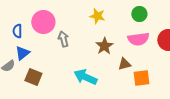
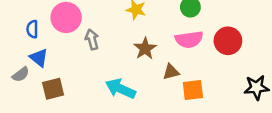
blue triangle: (22, 53) -> (39, 58), turned -42
brown square: (33, 77) -> (53, 89), turned -36

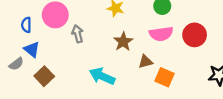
brown square: (53, 89) -> (44, 76), turned -30
orange square: (193, 90) -> (164, 77), turned 30

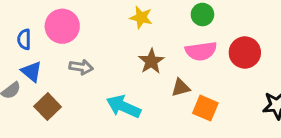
gray arrow: (78, 34) -> (81, 67), moved, turned 114

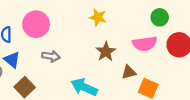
green circle: (202, 15) -> (160, 17), moved

